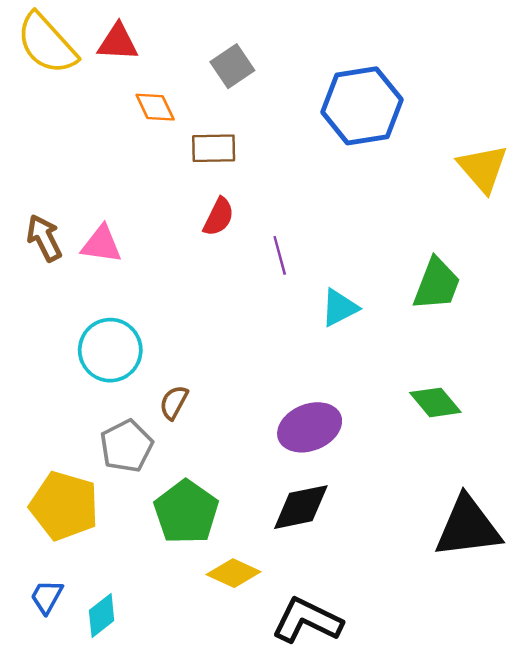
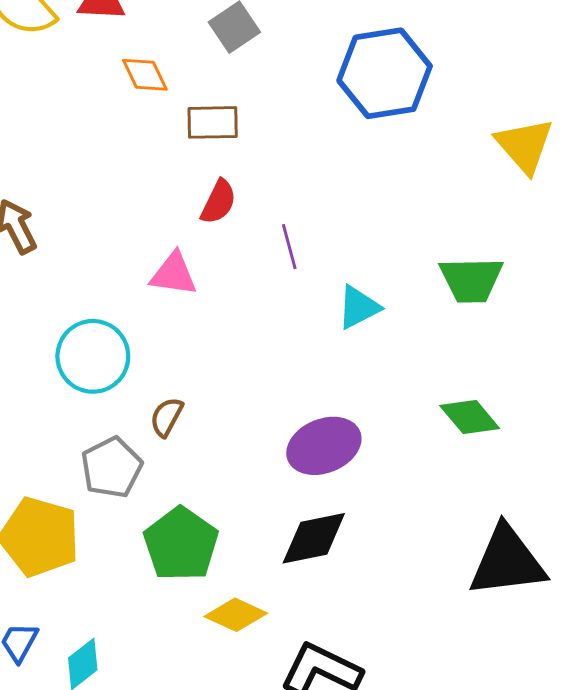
pink triangle: (102, 244) -> (174, 274), moved
green trapezoid: (437, 284) -> (471, 280), turned 68

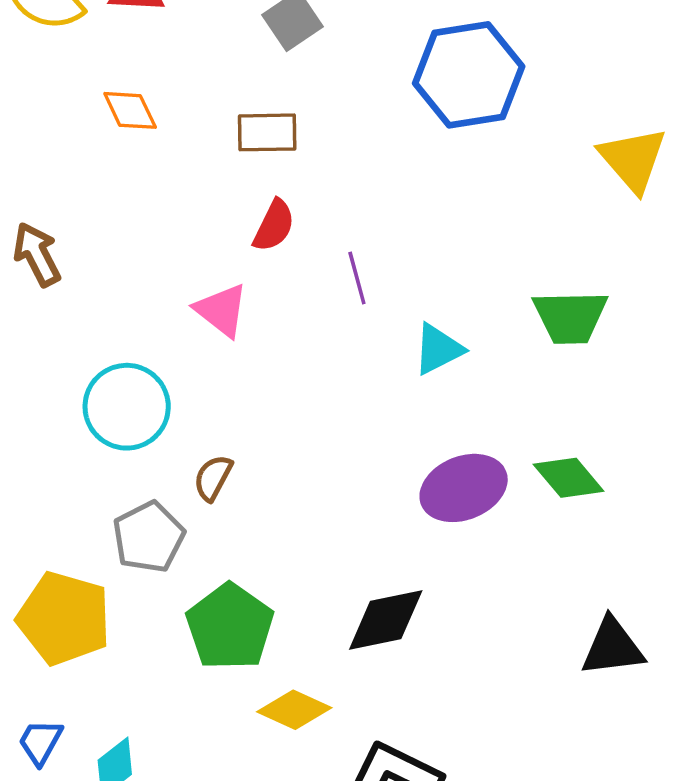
orange diamond: (145, 75) -> (130, 110), moved
pink triangle: (174, 274) -> (221, 310), turned 30
purple ellipse: (324, 446) -> (464, 488), moved
black triangle: (507, 561) -> (613, 647), size x0.7

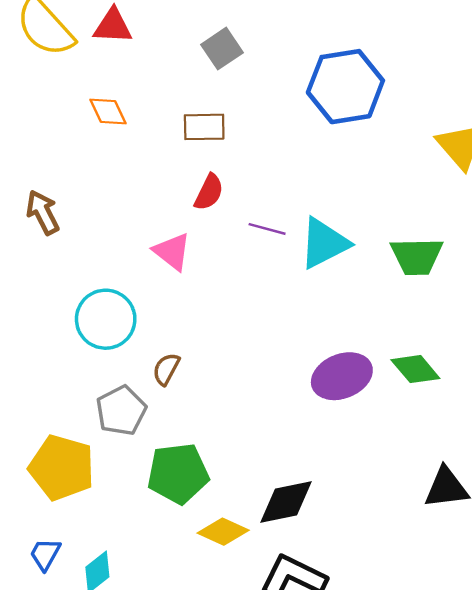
purple line: (357, 278) -> (267, 229), turned -60
cyan triangle: (438, 349) -> (324, 243), moved, size x1.4
black diamond: (386, 620) -> (286, 502), moved
green pentagon: (230, 627) -> (178, 474), turned 30

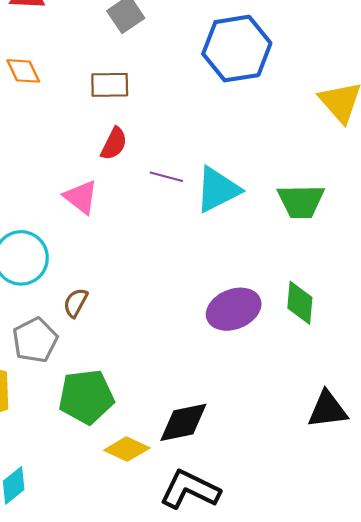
green diamond: (415, 369) -> (300, 303), turned 45

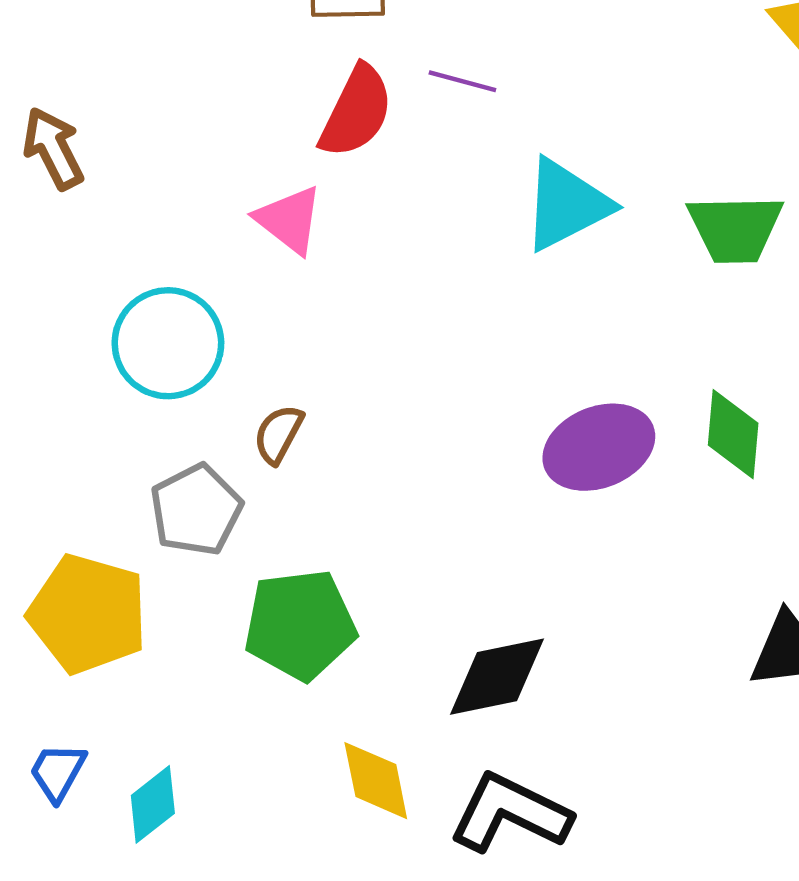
red semicircle: (114, 144) -> (356, 112), size x1.4
purple line: (166, 177) -> (462, 81), moved
yellow diamond: (127, 449) -> (376, 781), moved, turned 54

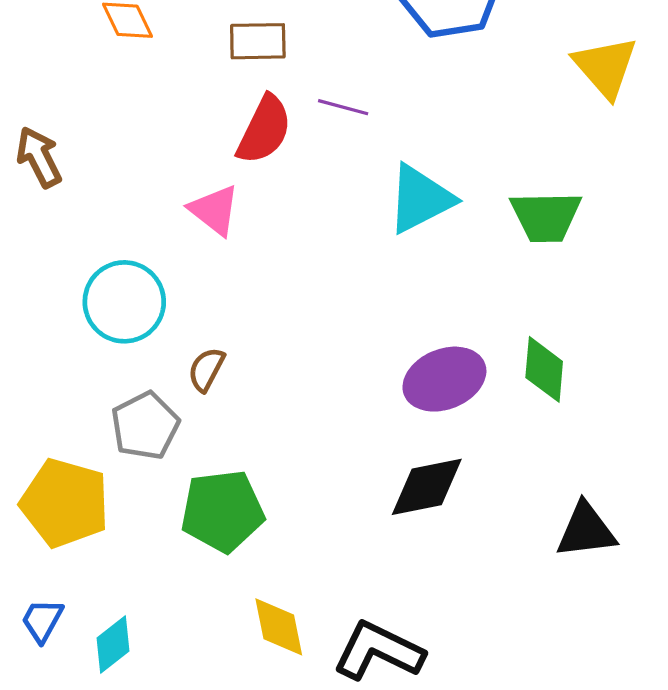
black diamond: (497, 677) -> (427, 487), moved

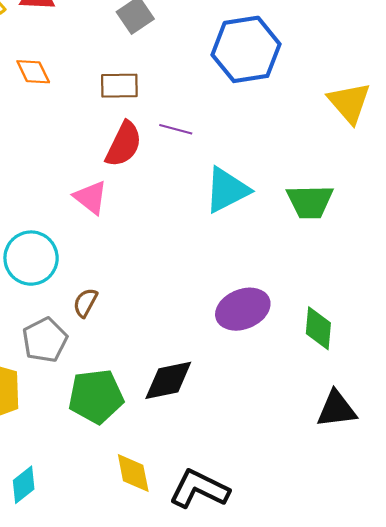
green diamond: (544, 369) -> (318, 328), moved
black diamond: (427, 487) -> (168, 380), moved

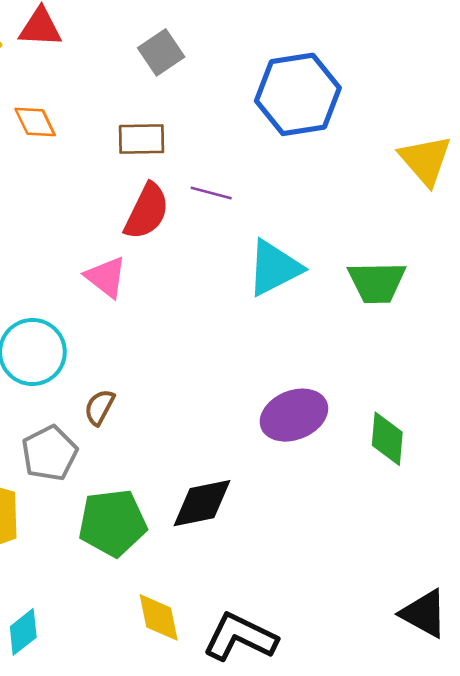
black triangle: (336, 409) -> (424, 614), moved, turned 36

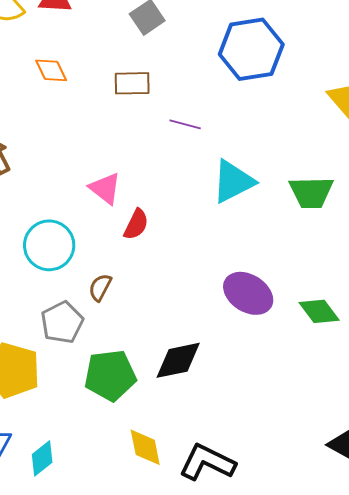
red semicircle: (147, 211) -> (136, 224), moved, size x0.7
purple ellipse: (294, 415) -> (248, 293), turned 54
green diamond: (387, 439) -> (319, 311), turned -42

